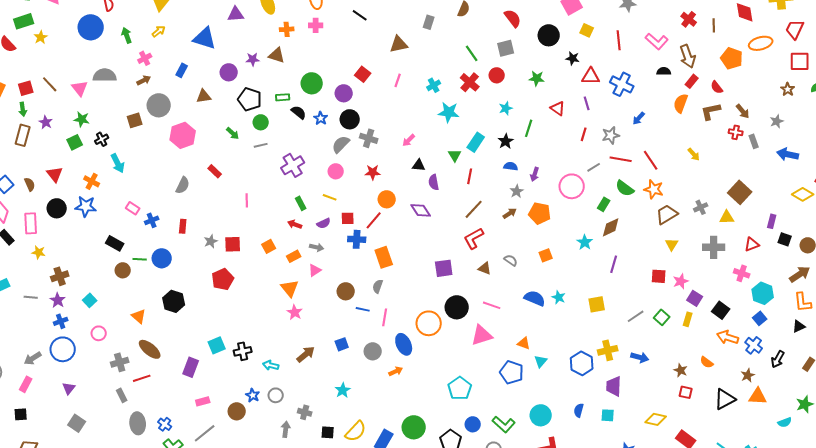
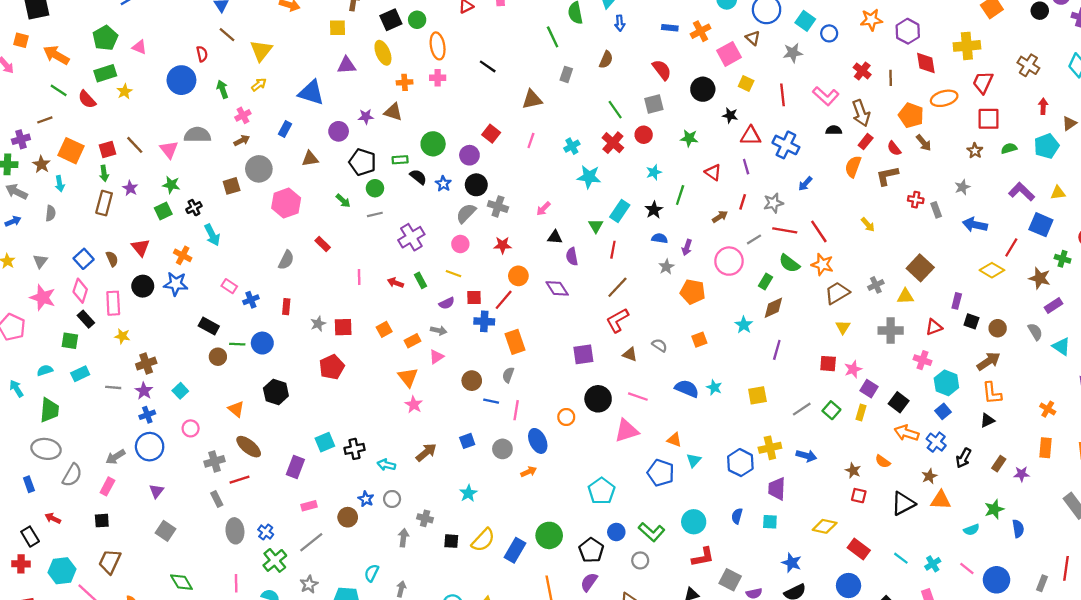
brown arrow: (743, 111) -> (924, 143), moved
brown arrow: (510, 213) -> (720, 217), moved
red arrow: (295, 224) -> (395, 283), moved
orange circle: (429, 323) -> (566, 417), size x0.6

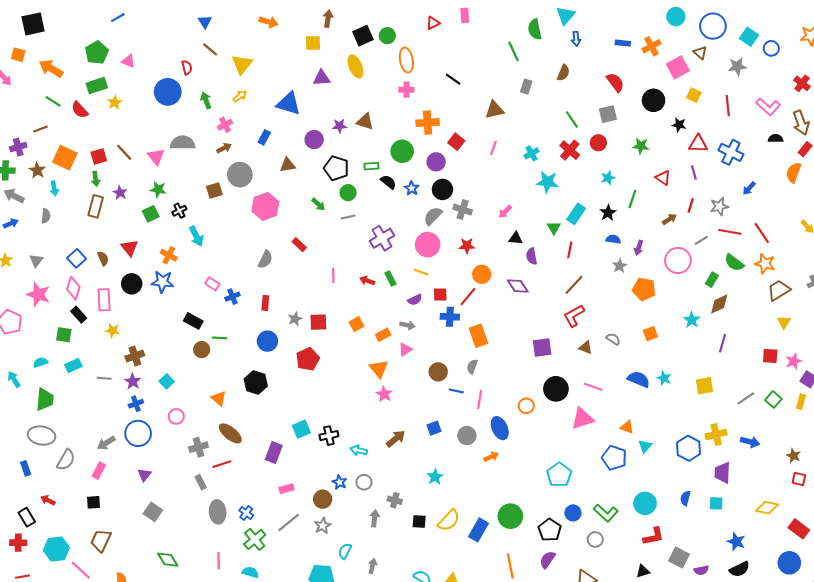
orange cross: (405, 82) -> (428, 123), moved, size x1.5
pink circle: (460, 244) -> (428, 245), size x1.5
blue circle: (262, 343) -> (267, 341), moved
gray star: (309, 584) -> (323, 526), moved

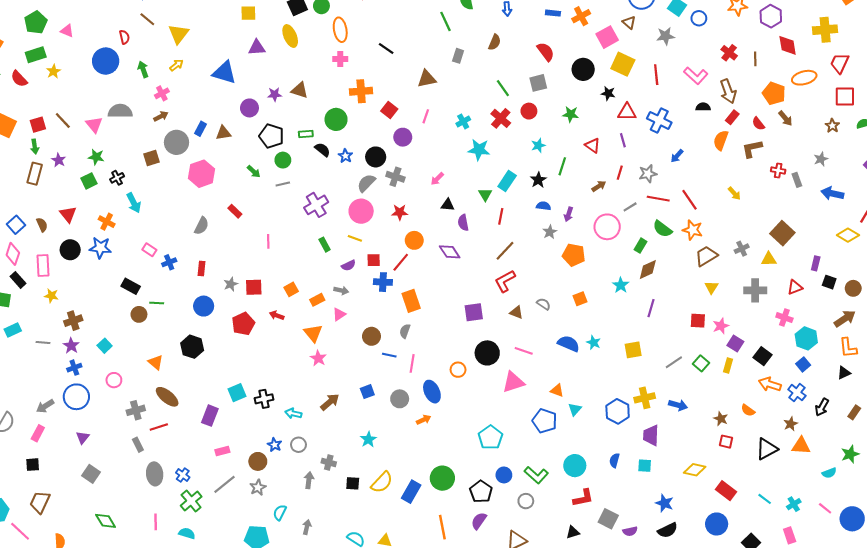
yellow square: (694, 95) -> (623, 64), size x1.6
blue rectangle: (264, 137) -> (200, 129), moved
purple circle: (436, 162) -> (403, 137), moved
red arrow: (367, 281) -> (277, 315), moved

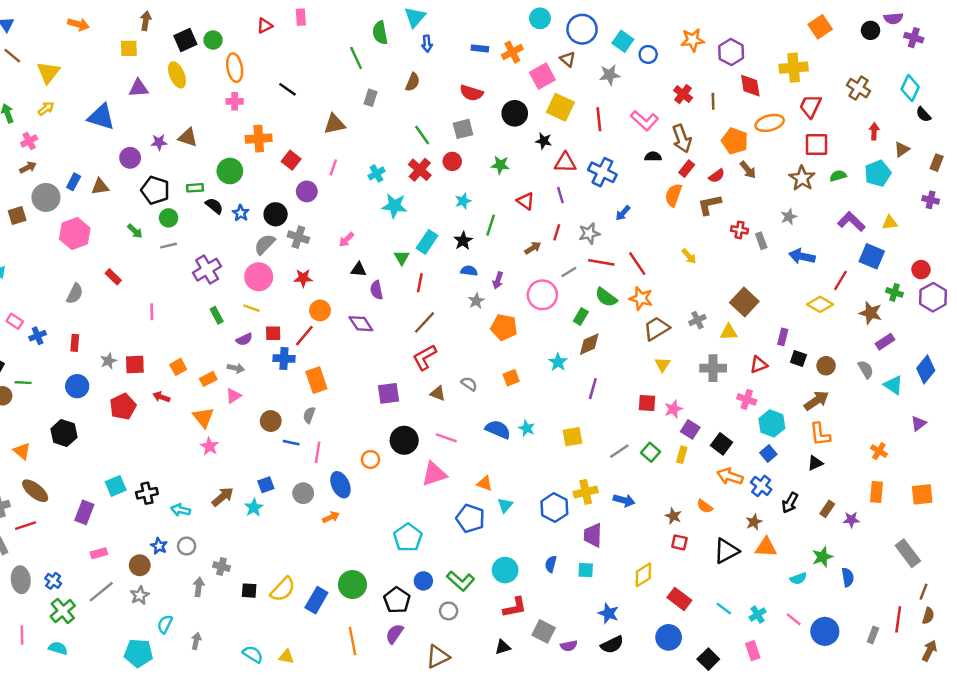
red semicircle: (546, 52) -> (471, 93), turned 144
red semicircle: (758, 124) -> (717, 176), turned -88
brown star: (832, 126) -> (802, 178), size x1.5
cyan star: (368, 440) -> (254, 508), moved
yellow diamond: (695, 470) -> (643, 575), turned -45

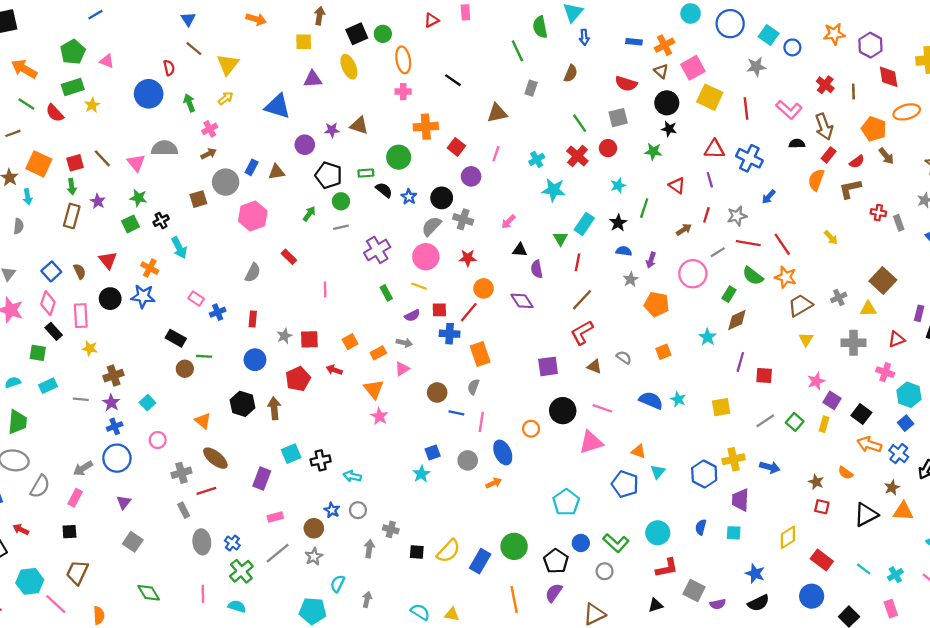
brown triangle: (568, 59) -> (661, 71), moved
black star: (544, 141) -> (669, 129), moved
green arrow: (135, 231) -> (309, 214), turned -98
red square: (647, 403) -> (764, 376), moved
brown arrow: (223, 497) -> (274, 408), moved, turned -55

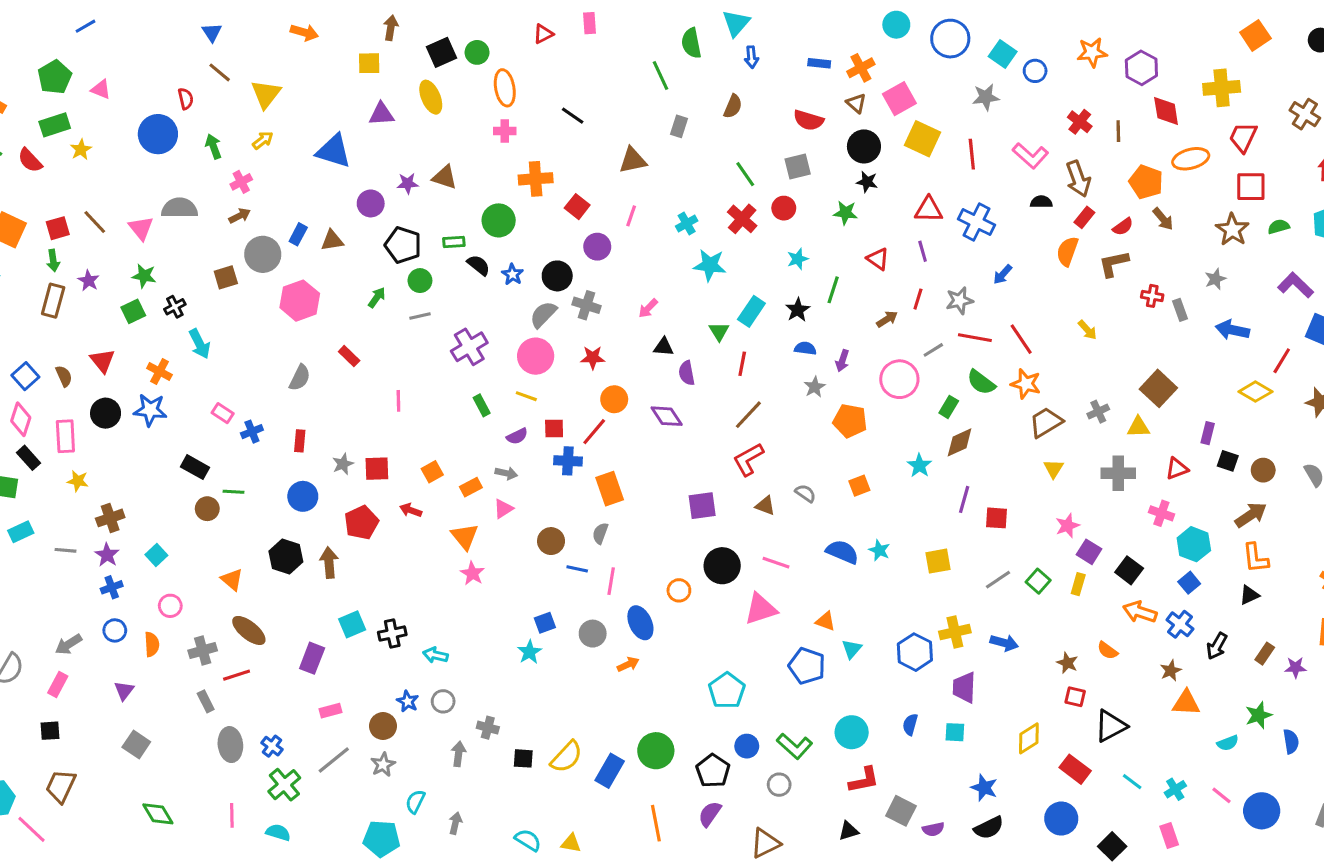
blue circle: (117, 458) -> (115, 630), size x0.6
black triangle: (866, 515) -> (1111, 726), moved
orange semicircle: (99, 615) -> (152, 644), moved

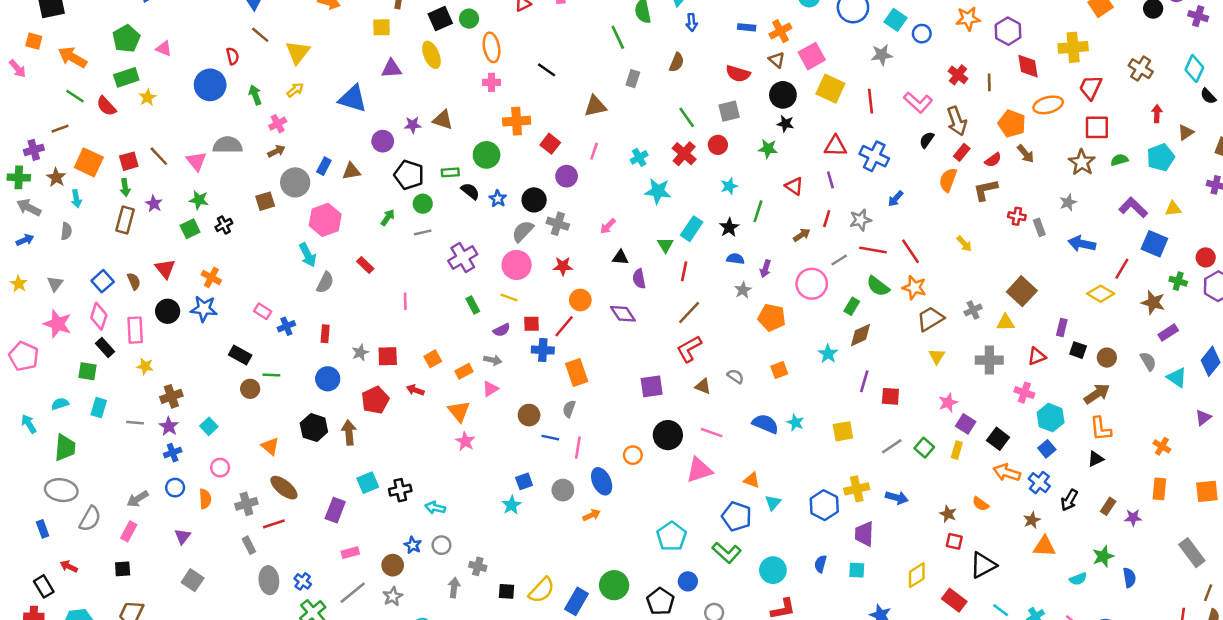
black semicircle: (1041, 202) -> (927, 140), turned -54
cyan arrow: (200, 344) -> (308, 255), moved
cyan rectangle: (21, 532) -> (99, 408), turned -48
green L-shape: (795, 746) -> (727, 553), moved

